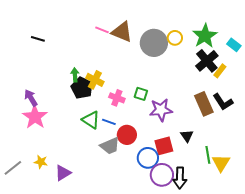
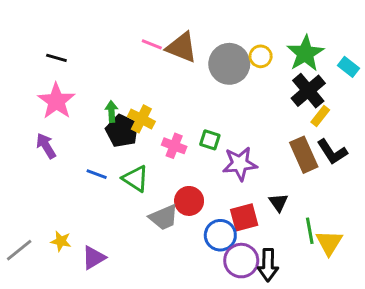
yellow rectangle: (220, 71) -> (320, 116), moved
pink star: (35, 117) -> (56, 101), moved
blue line: (109, 122) -> (97, 174), moved

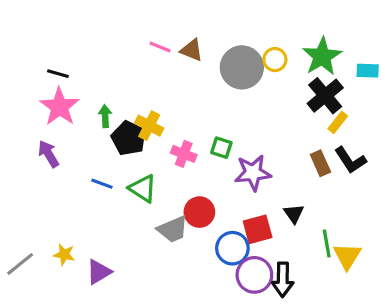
brown triangle: (182, 47) -> (192, 50), size x0.7
black line: (56, 58) -> (58, 74), moved
cyan rectangle: (349, 67) -> (368, 71), turned -36
green arrow: (112, 112) -> (105, 116), moved
brown rectangle: (304, 155) -> (320, 163), size x0.7

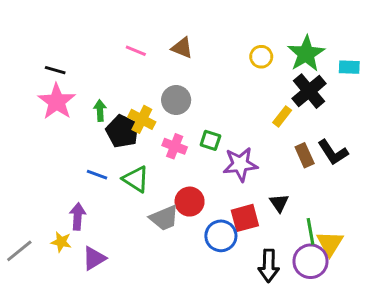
pink line: (160, 47) -> (136, 51), moved
gray circle: (242, 67) -> (176, 100), moved, size x0.7
yellow rectangle: (338, 122) -> (282, 116), moved
purple arrow: (48, 154) -> (78, 216), moved, turned 35
purple circle: (254, 275) -> (311, 261), moved

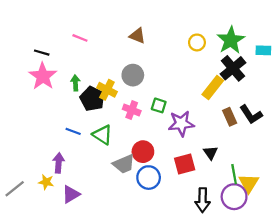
pink line: (136, 51) -> (80, 38), moved
yellow rectangle: (282, 116) -> (213, 87), size x1.5
blue circle: (221, 236) -> (149, 178), moved

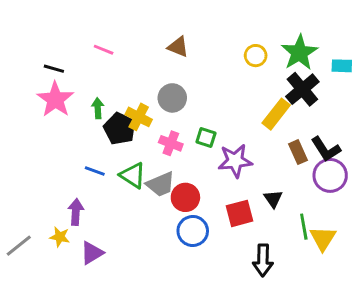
gray trapezoid: (124, 164) -> (161, 184), moved
purple circle: (234, 197) -> (330, 175), moved

